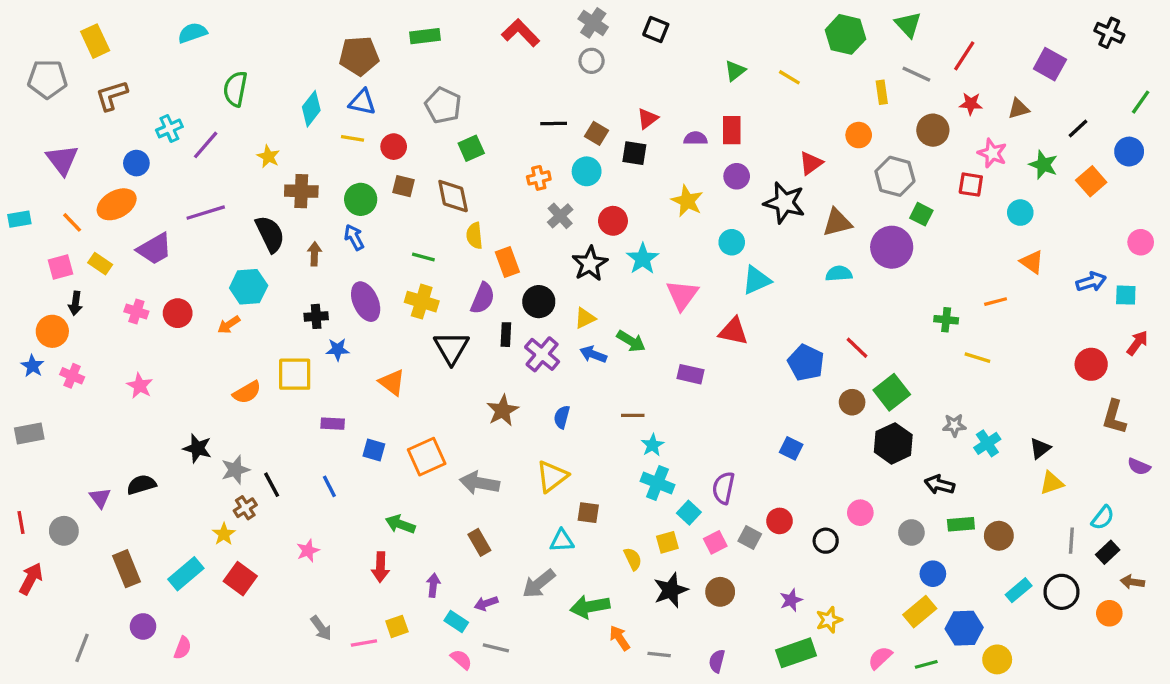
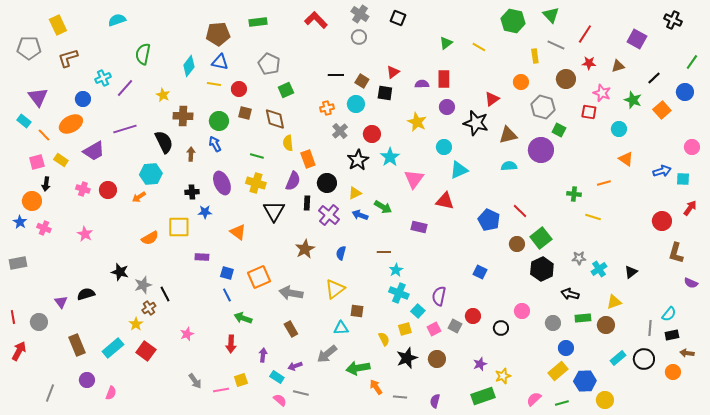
cyan rectangle: (19, 219) -> (24, 121), moved, turned 48
yellow triangle: (1052, 483) -> (614, 302), moved
blue line: (329, 486) -> (227, 295), moved
black rectangle: (1108, 552) -> (672, 335), turned 32

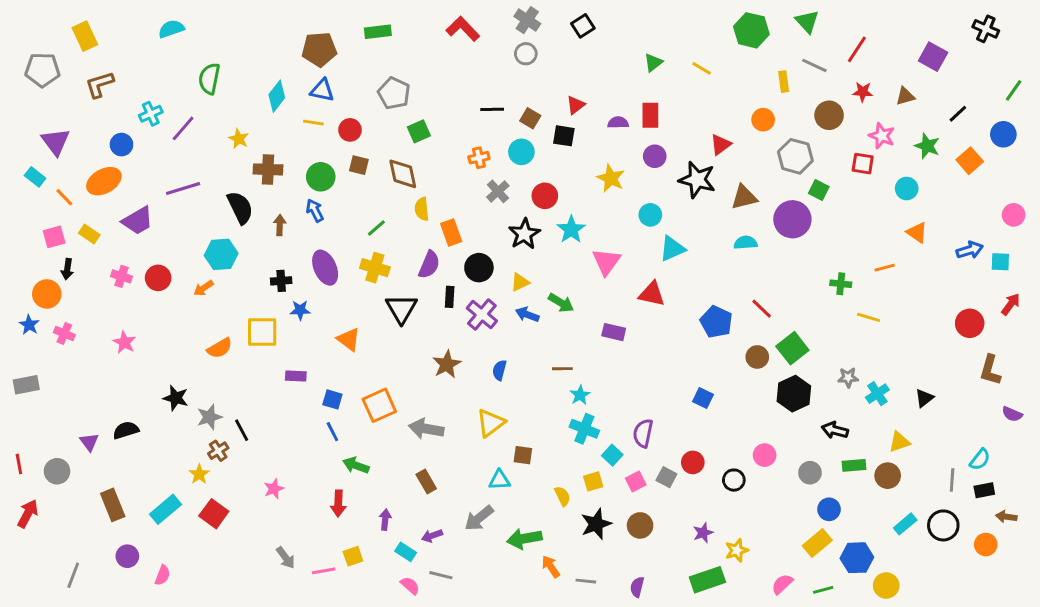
black square: (398, 18) -> (583, 26), turned 35
green line: (257, 156) -> (376, 228), turned -56

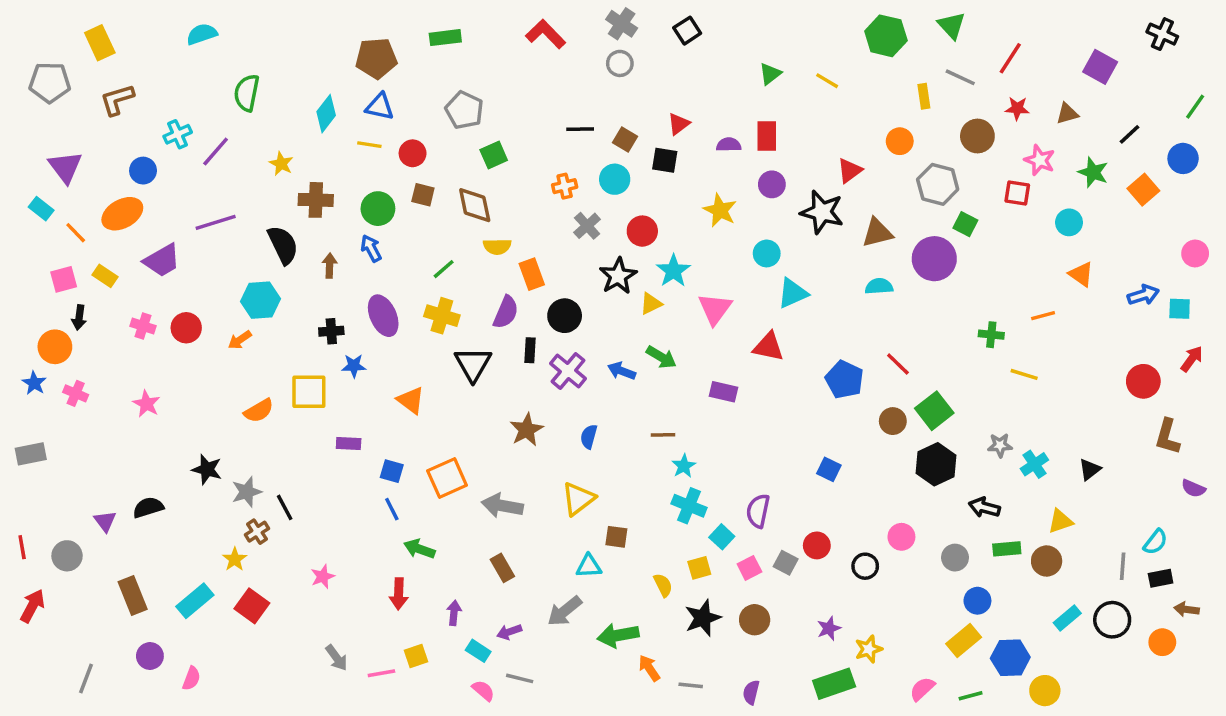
yellow semicircle: (422, 209) -> (497, 247), turned -85
yellow triangle: (520, 282) -> (651, 304), moved

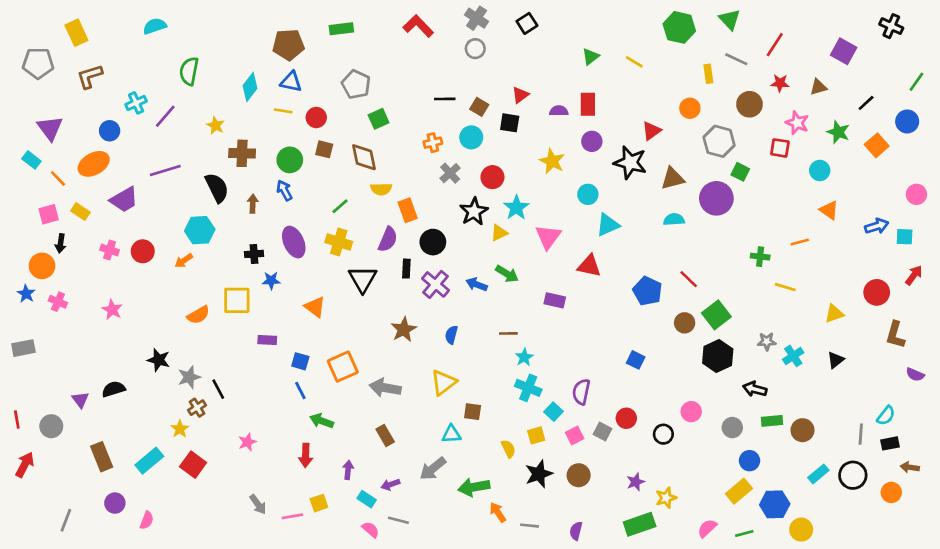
yellow triangle: (1060, 521) -> (834, 314), moved

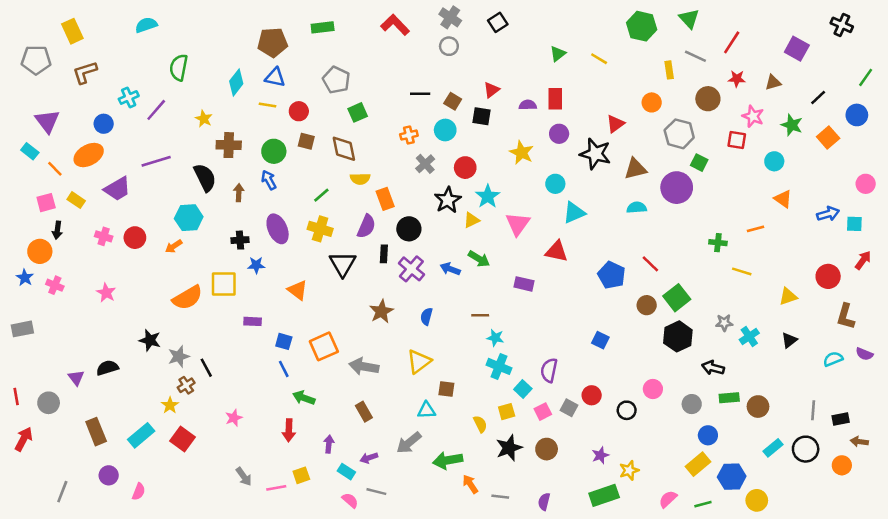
orange semicircle: (198, 315) -> (187, 298), size x1.4
cyan star: (524, 357) -> (495, 338), turned -30
cyan semicircle: (886, 416) -> (833, 359), moved, turned -150

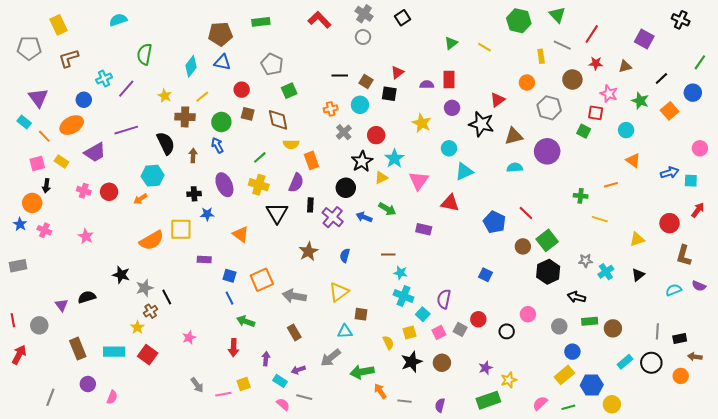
yellow line: (268, 105) -> (202, 97), moved, turned -48
green square: (699, 163) -> (584, 131), moved
black circle: (409, 229) -> (346, 188), moved
cyan rectangle: (141, 435) -> (114, 352), turned 40

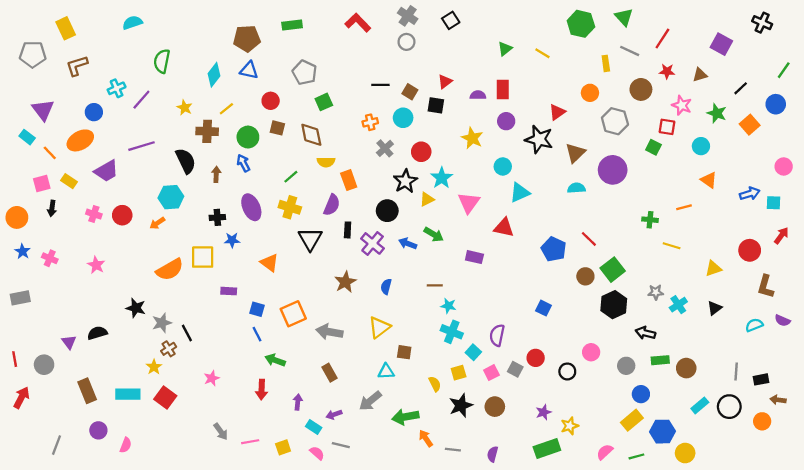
brown triangle: (514, 136) -> (575, 153), turned -30
orange circle: (32, 203) -> (17, 217), moved
yellow square: (244, 384) -> (283, 447), moved

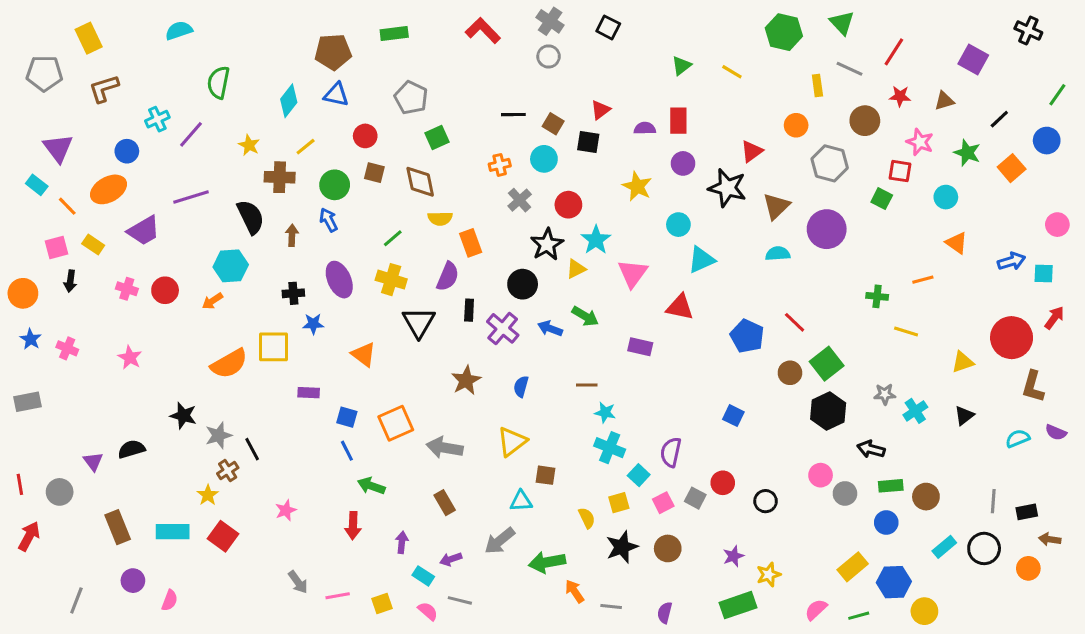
black square: (451, 20) -> (608, 27), turned -30
red circle: (750, 250) -> (1012, 338), size x1.4
pink circle: (591, 352) -> (821, 475), moved
blue circle: (641, 394) -> (886, 523), moved

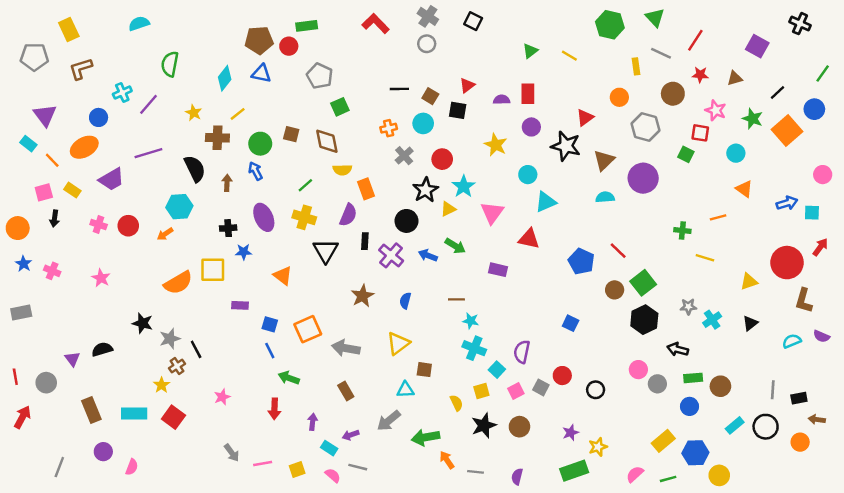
red circle: (365, 136) -> (289, 46), moved
orange square: (1012, 168) -> (787, 131), size x1.4

